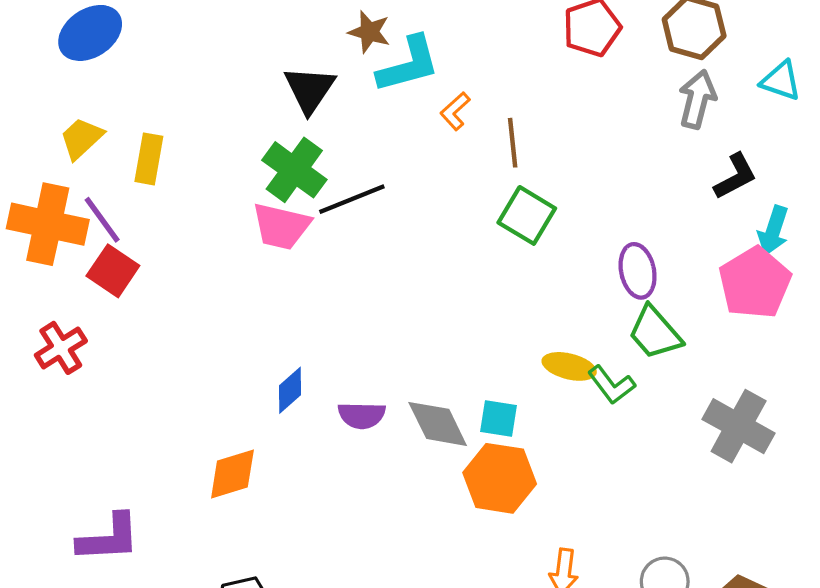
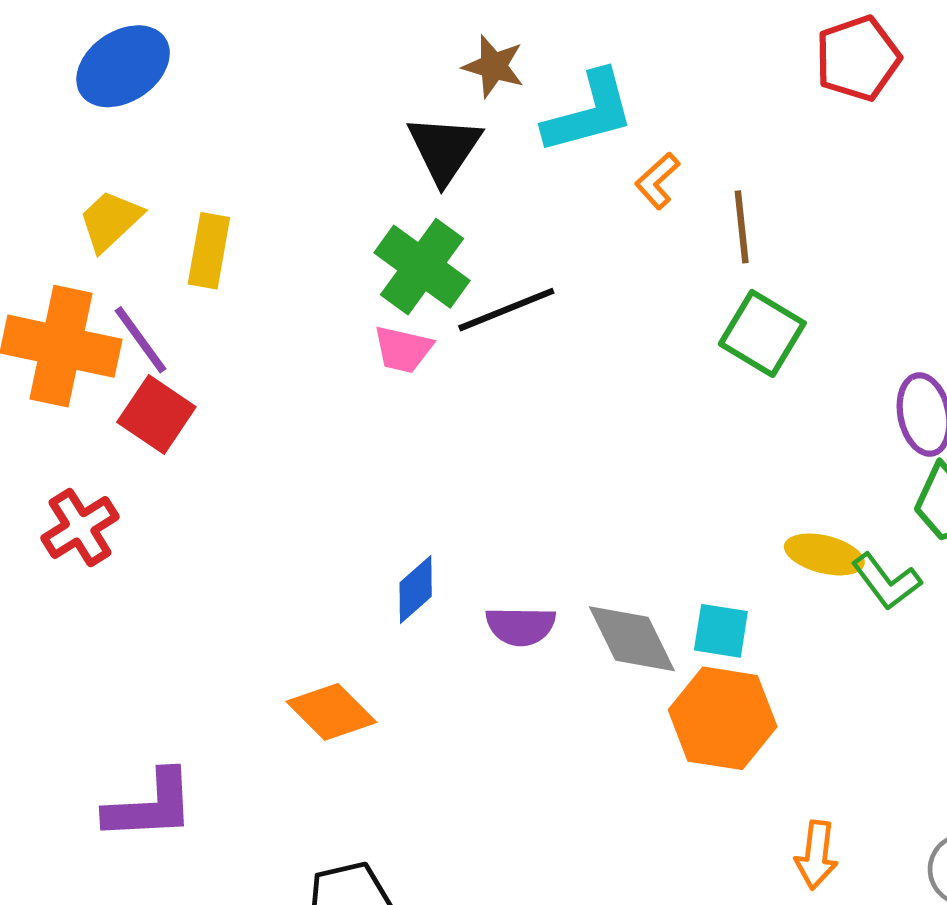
brown star: (369, 32) -> (494, 66), moved
pink trapezoid: (281, 226) -> (403, 349), size x0.7
orange diamond: (232, 474) -> (331, 712), turned 62

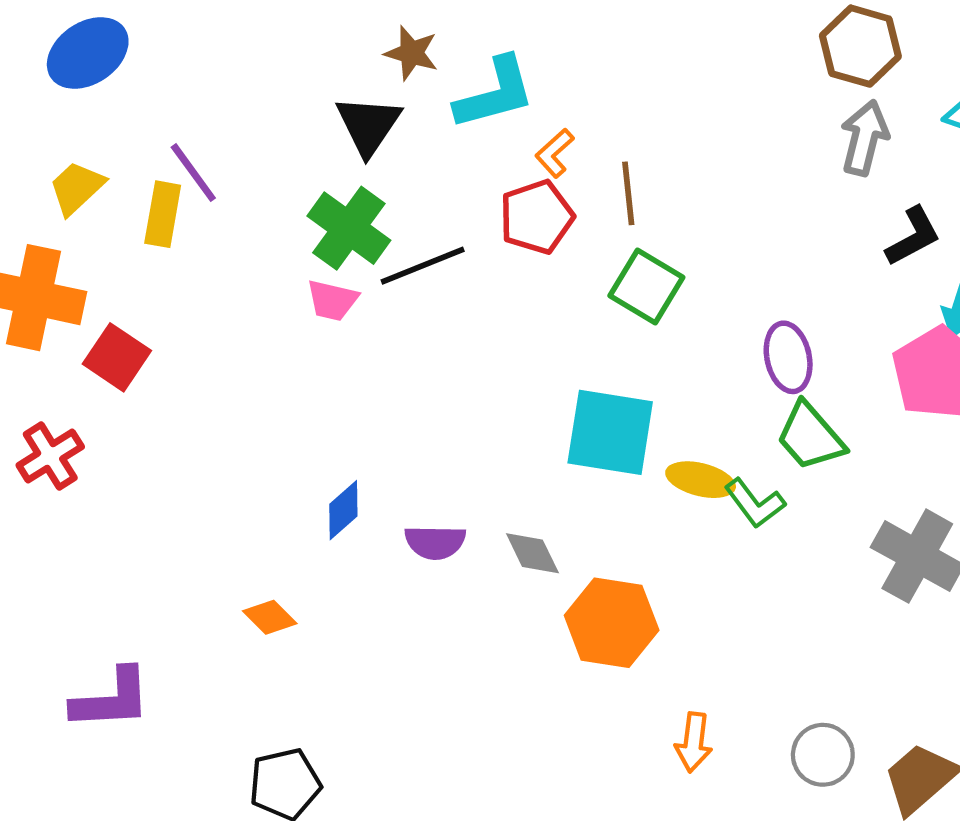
red pentagon: (858, 58) -> (537, 217), moved
purple line: (141, 340) -> (193, 173), moved
cyan square: (721, 631) -> (610, 432), moved, size x1.8
gray diamond: (632, 639) -> (532, 553), size x0.7
orange diamond: (331, 712) -> (270, 617), size x0.7

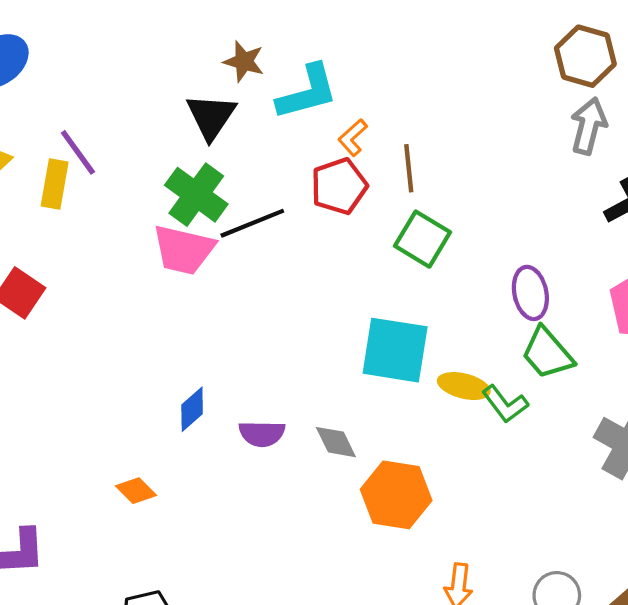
pink trapezoid: (332, 300) -> (184, 250), size x1.6

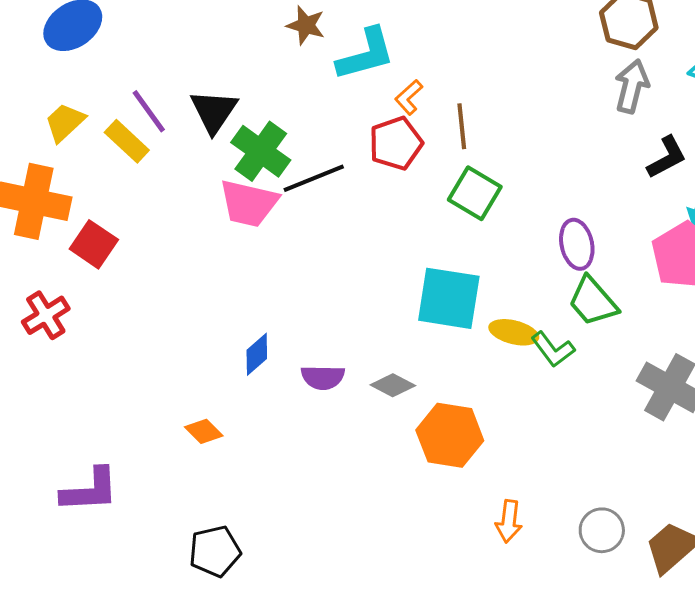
black triangle: (211, 116) -> (214, 111), moved
yellow rectangle: (55, 184) -> (127, 141), turned -57
gray diamond: (336, 442) -> (393, 385), turned -36

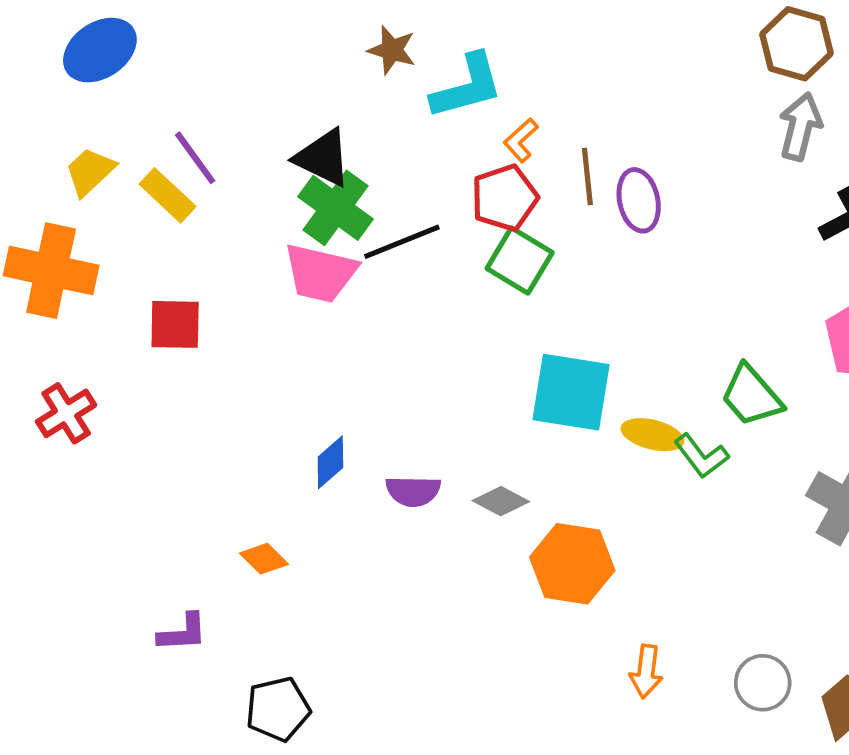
black triangle: (214, 111) -> (323, 158), moved, turned -38
green square: (475, 193) -> (520, 261), moved
red square: (94, 244) -> (175, 324), moved, turned -33
purple ellipse: (577, 244) -> (639, 200), moved
purple L-shape: (90, 490) -> (183, 633), moved, size x0.7

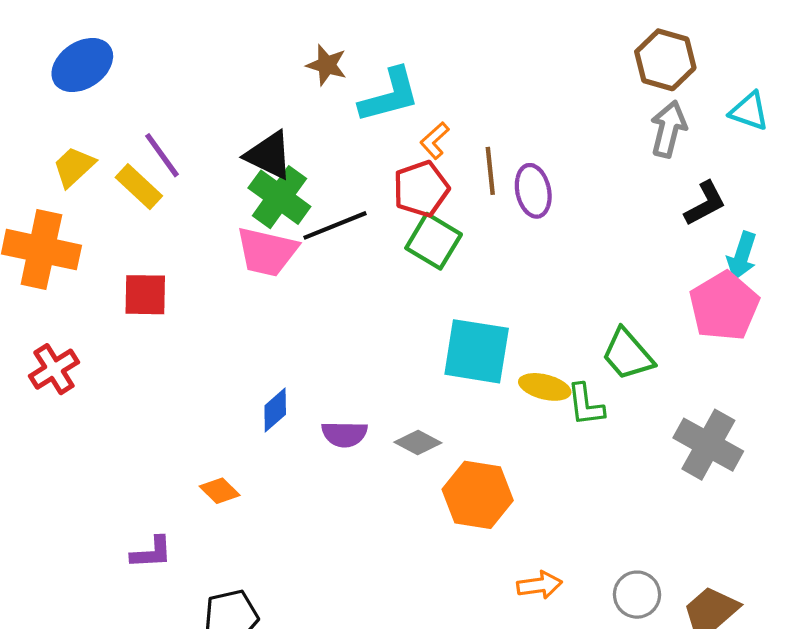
green L-shape: (701, 456) -> (586, 405), turned 30
orange arrow: (646, 671) -> (539, 585), turned -105

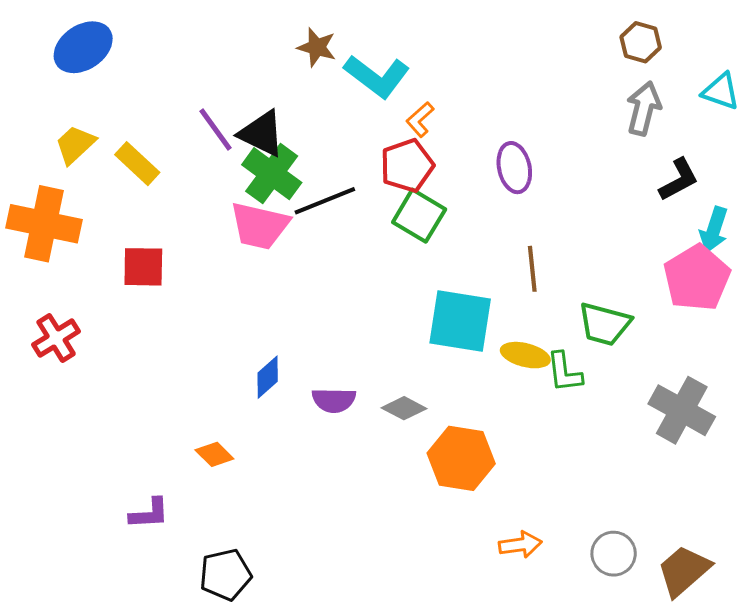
brown hexagon: (665, 60) -> (641, 42), size x0.7
cyan L-shape: (390, 95) -> (377, 76), turned 52
purple line: (162, 155) -> (215, 129), moved
brown line: (490, 171) -> (532, 269), moved
green trapezoid: (628, 354) -> (605, 324), turned -34

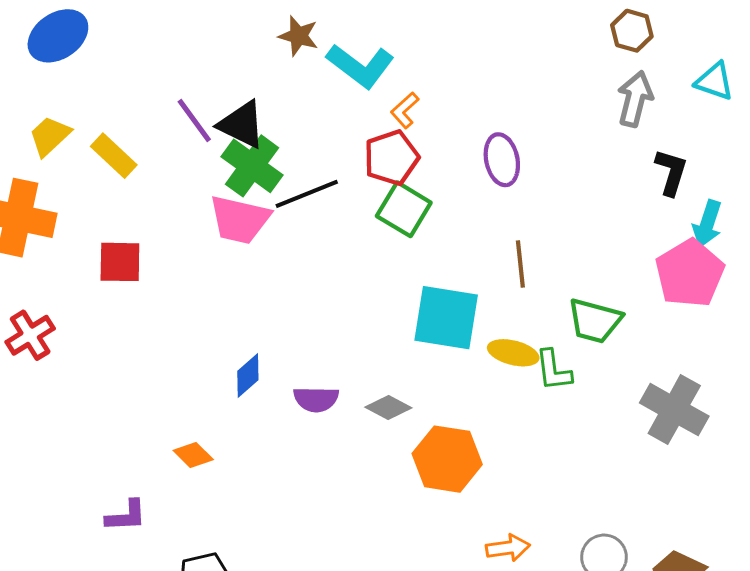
black L-shape: (679, 180) -> (671, 172), turned -45

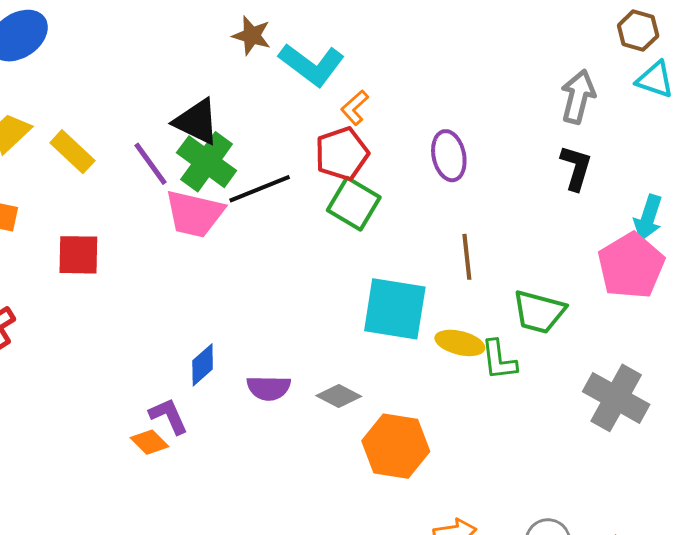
brown hexagon: (632, 31) -> (638, 31), moved
purple line: (194, 121) -> (151, 164), moved
black L-shape: (671, 172) -> (576, 168), moved
purple L-shape: (126, 516) -> (169, 416), moved, turned -111

